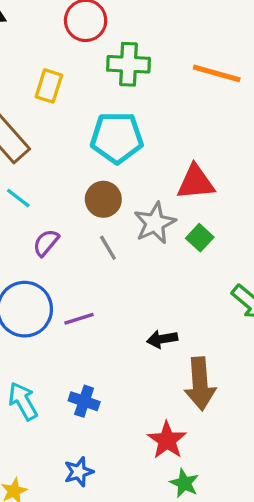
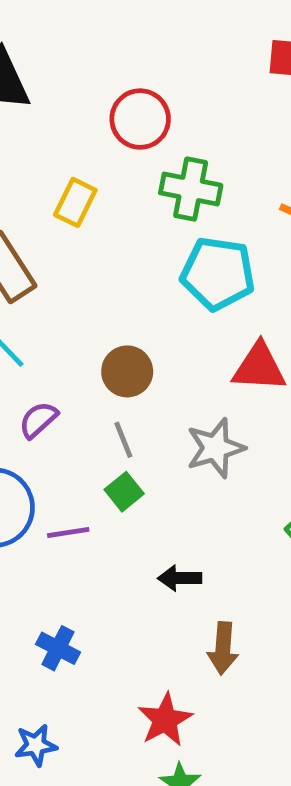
cyan pentagon: (117, 138) -> (218, 274), moved
gray star: (155, 223) -> (215, 448), moved
green square: (200, 238) -> (124, 492), moved
brown arrow: (200, 384) -> (223, 648), size x0.7

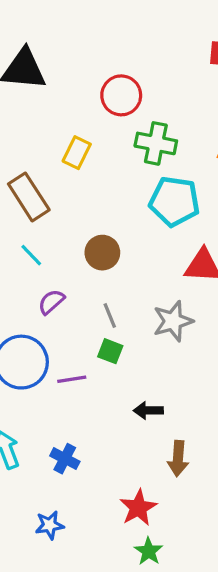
brown circle: (127, 371) -> (102, 253), moved
green square: (124, 492) -> (110, 351), turned -30

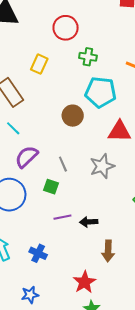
green cross: (156, 143) -> (88, 57), size x0.7
brown circle: (102, 253) -> (73, 116), moved
purple semicircle: (51, 302) -> (27, 157), size x1.4
green square: (110, 351) -> (51, 187), moved
purple line: (72, 379) -> (62, 217), moved

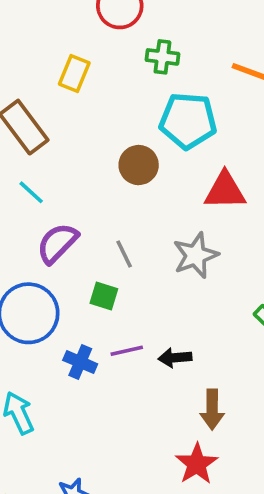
blue cross: (38, 253) -> (80, 362), moved
red star: (85, 282) -> (197, 464), moved

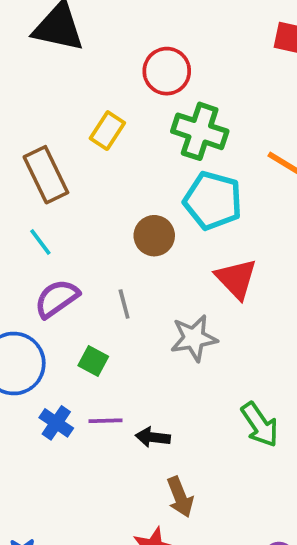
green cross: (162, 57) -> (200, 131), size x1.6
red triangle: (225, 191) -> (236, 279), turned 36
gray line: (124, 254) -> (124, 304), moved
brown arrow: (212, 409) -> (180, 497), turned -33

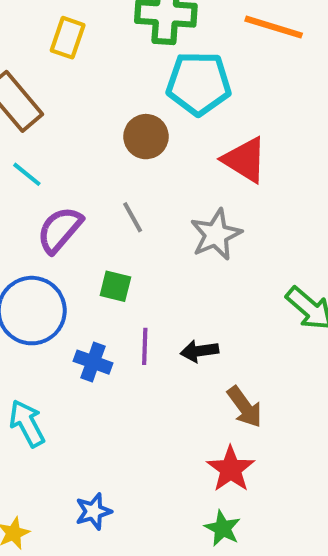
purple line: (106, 421) -> (145, 346), turned -72

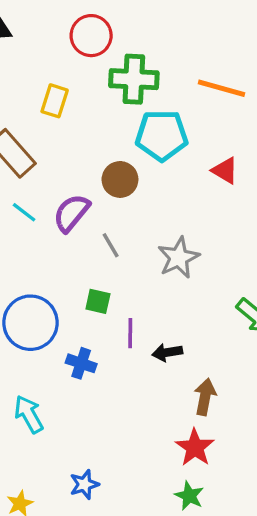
red triangle: (245, 160) -> (225, 171), moved, size x0.7
purple semicircle: (60, 230) -> (71, 213), moved
purple line: (145, 346) -> (130, 333), moved
brown arrow: (245, 407) -> (205, 397), turned -132

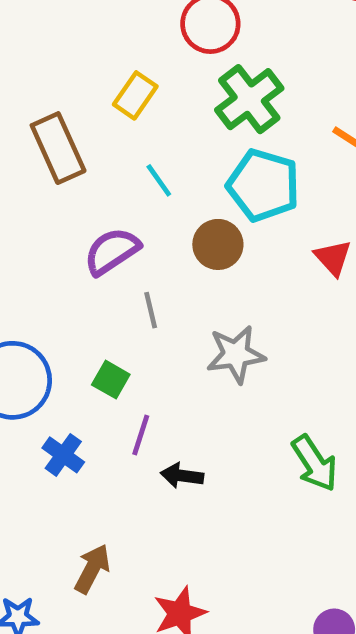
green cross: (134, 79) -> (249, 99), turned 33
brown circle: (120, 179) -> (218, 244), moved
cyan line: (24, 212) -> (159, 180), moved
brown arrow: (205, 397) -> (92, 569), moved

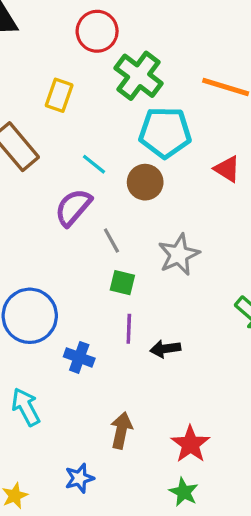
cyan line: (159, 180) -> (94, 164), moved
green square: (111, 380) -> (122, 283), moved

